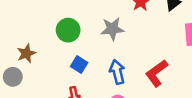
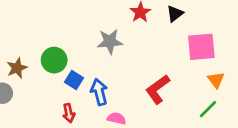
green circle: (68, 30) -> (54, 60), moved
blue arrow: (117, 72) -> (99, 92), moved

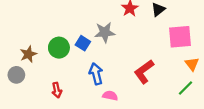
blue square: (74, 80) -> (83, 43), moved
red arrow: (69, 113) -> (57, 90), moved

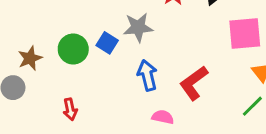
blue arrow: (96, 74) -> (147, 75), moved
pink semicircle: (110, 96) -> (163, 117), moved

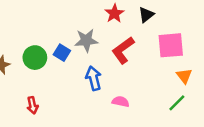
red L-shape: (194, 83) -> (123, 50), moved
pink semicircle: (163, 117) -> (121, 102), moved

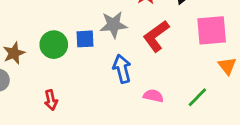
blue square: (62, 53) -> (85, 39), turned -35
green line: (177, 103) -> (197, 97), moved

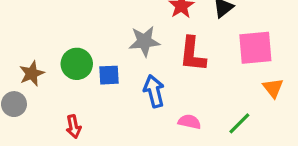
red L-shape: (156, 36) -> (193, 54), turned -48
blue square: (85, 39) -> (109, 75), moved

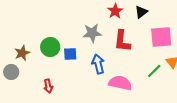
pink semicircle: (189, 122) -> (120, 83), size x1.6
green line: (239, 123) -> (154, 71), moved

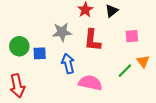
pink square: (161, 37) -> (132, 36), size x0.6
red arrow: (48, 86) -> (17, 86), size x1.6

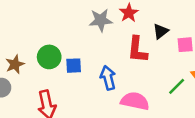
black triangle: (112, 11) -> (161, 31), moved
gray star: (62, 32) -> (101, 20), moved

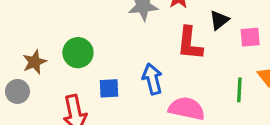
blue square: (74, 66) -> (109, 88), moved
green line: (177, 86) -> (239, 90), turned -42

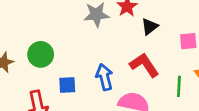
black triangle: (219, 20) -> (150, 26), moved
red L-shape: (190, 43) -> (144, 65), moved, turned 140

